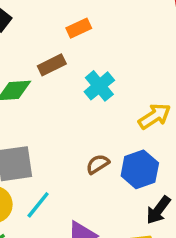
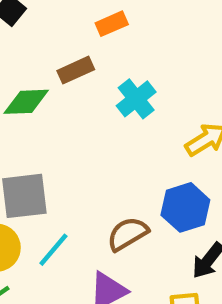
brown semicircle: (98, 164) -> (128, 234), moved, size x1.4

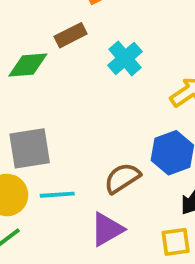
cyan line: (53, 250) -> (57, 195), turned 48

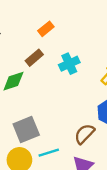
cyan cross: (125, 58) -> (69, 64), turned 30

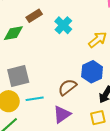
cyan cross: (69, 64) -> (63, 25), turned -30

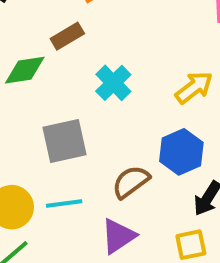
cyan cross: (63, 25) -> (113, 83), moved
gray square: (18, 76) -> (65, 141), moved

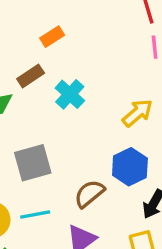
cyan cross: (113, 83) -> (70, 94), moved

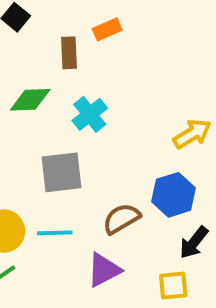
brown rectangle: (31, 76) -> (69, 53), moved, turned -68
cyan cross: (70, 94) -> (90, 114), moved

